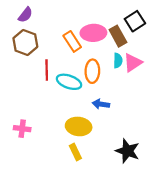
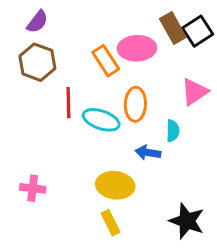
brown rectangle: (118, 36) -> (173, 28), moved
cyan semicircle: (118, 61) -> (173, 131), moved

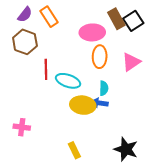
orange rectangle: (106, 61) -> (49, 17), moved
orange ellipse: (135, 104) -> (100, 57), moved
cyan semicircle: (173, 131) -> (104, 88), moved
yellow ellipse: (115, 185) -> (83, 105), moved

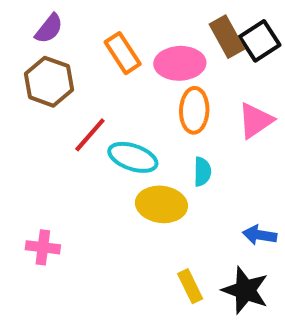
orange rectangle: (49, 17) -> (123, 53), moved
red line: (46, 69) -> (90, 135), turned 42
blue arrow: (100, 103) -> (260, 235), moved
yellow rectangle: (74, 150) -> (190, 286), moved

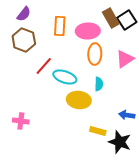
orange rectangle: (123, 53) -> (60, 26), turned 36
yellow rectangle: (190, 286) -> (98, 131), moved, turned -49

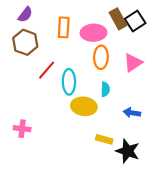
cyan ellipse: (65, 77) -> (69, 82), turned 70
blue arrow: (127, 115) -> (132, 113), moved

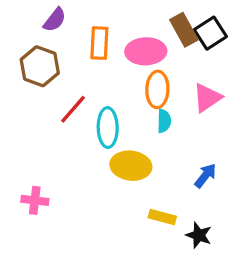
purple semicircle: (25, 15) -> (55, 20), moved
cyan semicircle: (105, 89) -> (164, 121), moved
blue arrow: (132, 113) -> (205, 176), turned 119
black star: (128, 151) -> (199, 235), size x0.7

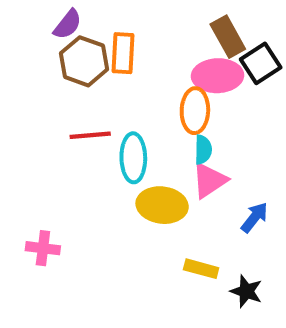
black square: (210, 33) -> (261, 63), moved
pink ellipse: (146, 51) -> (218, 76), moved
brown hexagon: (40, 66) -> (84, 61), moved
pink triangle: (207, 98) -> (209, 180), moved
red line: (73, 109) -> (90, 135), turned 44

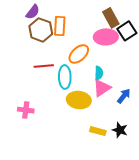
orange ellipse: (195, 111) -> (79, 54), moved, turned 45
blue arrow: (254, 217) -> (124, 96), moved
pink cross: (43, 248) -> (26, 110), moved
black star: (246, 291) -> (120, 130), moved

